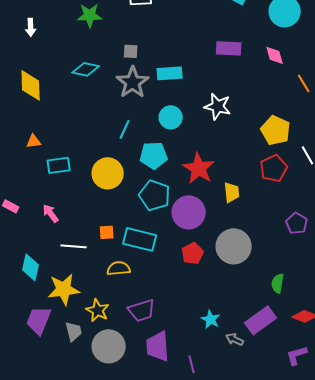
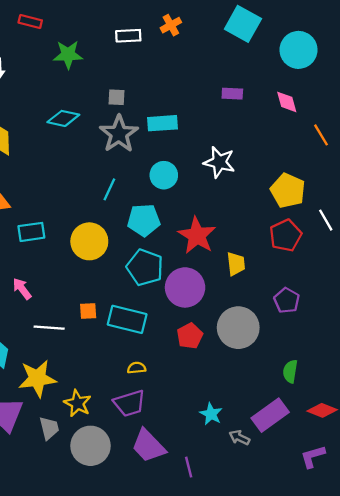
purple rectangle: (229, 48) -> (232, 94), size x0.7
purple pentagon: (297, 223) -> (287, 300), moved
yellow semicircle: (119, 268) -> (137, 368), moved, size x0.7
purple trapezoid: (158, 346) -> (148, 446), turned -40

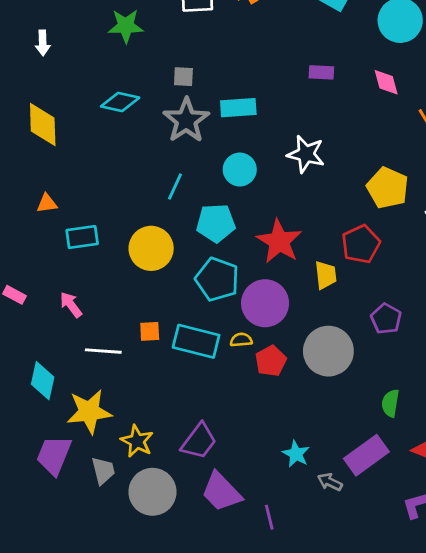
red pentagon: (286, 235) -> (361, 244), moved
yellow semicircle: (137, 368) -> (241, 340), moved
purple trapezoid: (129, 403) -> (199, 441), turned -36

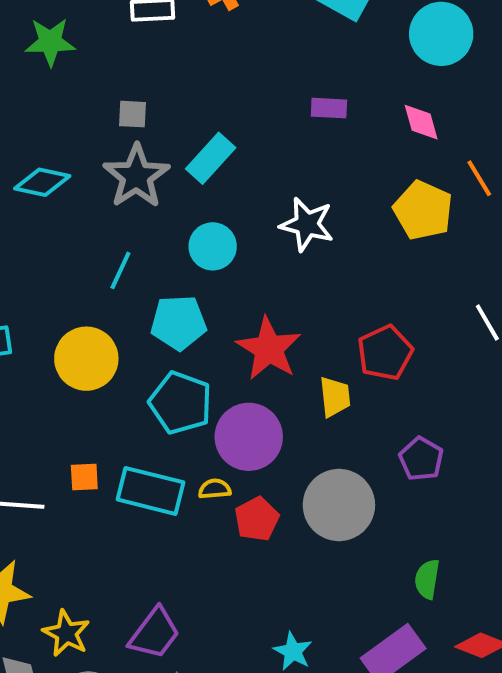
cyan diamond: (120, 102) -> (42, 182), moved
cyan rectangle: (238, 108) -> (211, 158), turned -44
yellow pentagon: (388, 188) -> (423, 210), moved

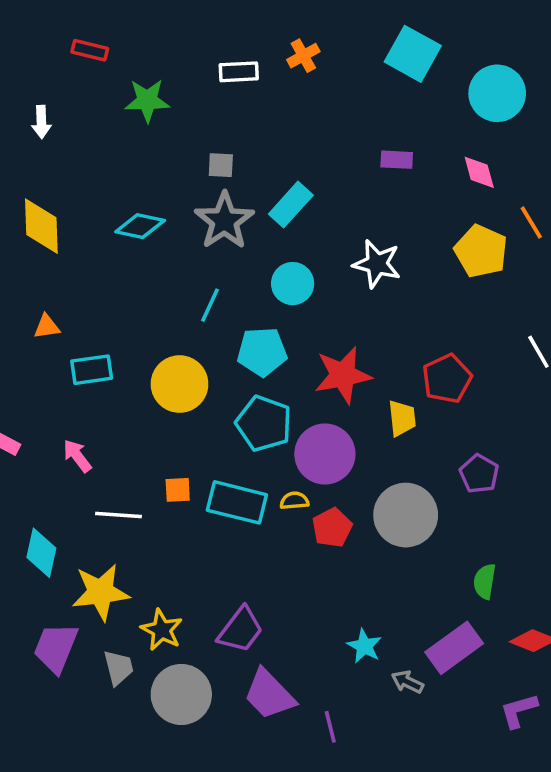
red star: (269, 349) -> (343, 375), turned 30

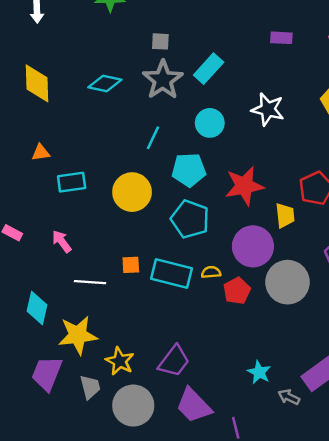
purple circle: (325, 454) -> (253, 246), moved

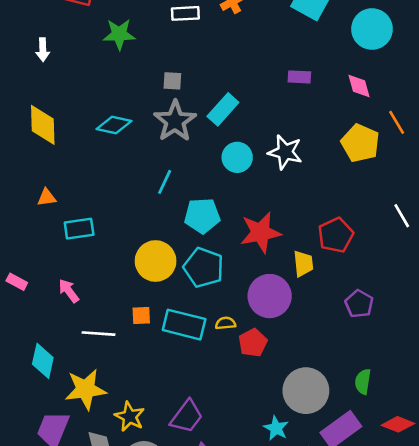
cyan circle: (210, 123) -> (237, 157), moved
yellow circle: (132, 192) -> (156, 261), moved
gray circle: (288, 282) -> (306, 391), moved

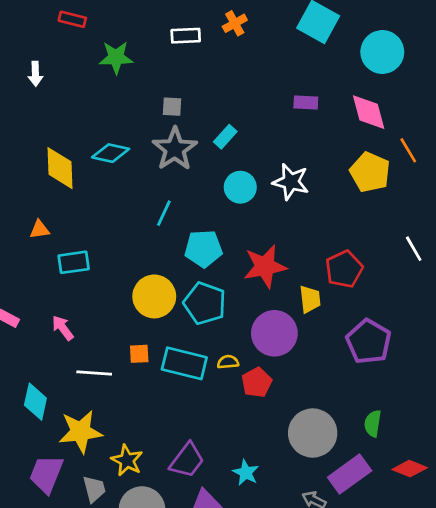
pink diamond: (359, 86) -> (369, 112), size x1.4
cyan rectangle: (223, 109) -> (225, 137), size x0.7
yellow diamond: (43, 125) -> (60, 168), moved
purple pentagon: (359, 304) -> (369, 342), size x1.5
cyan star: (276, 428) -> (246, 473), moved

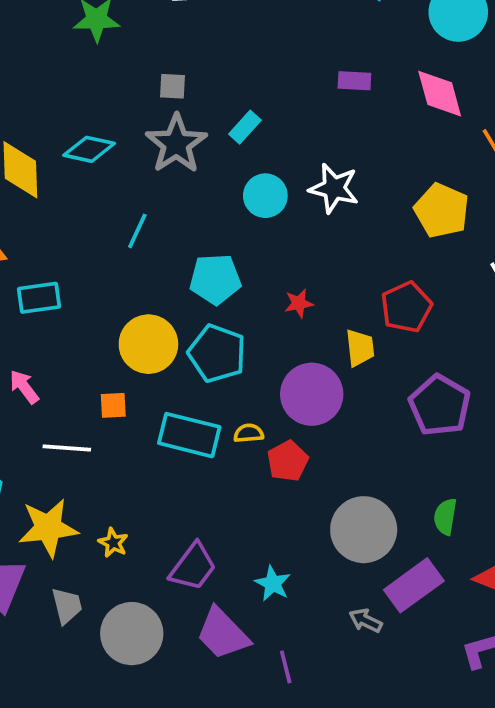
yellow pentagon: (370, 172) -> (442, 211), moved
cyan line: (164, 213) -> (137, 231), moved
red star: (265, 266) -> (299, 303), size x0.5
orange square: (139, 354) -> (113, 405), moved
yellow star: (127, 460) -> (113, 543), moved, size x0.7

